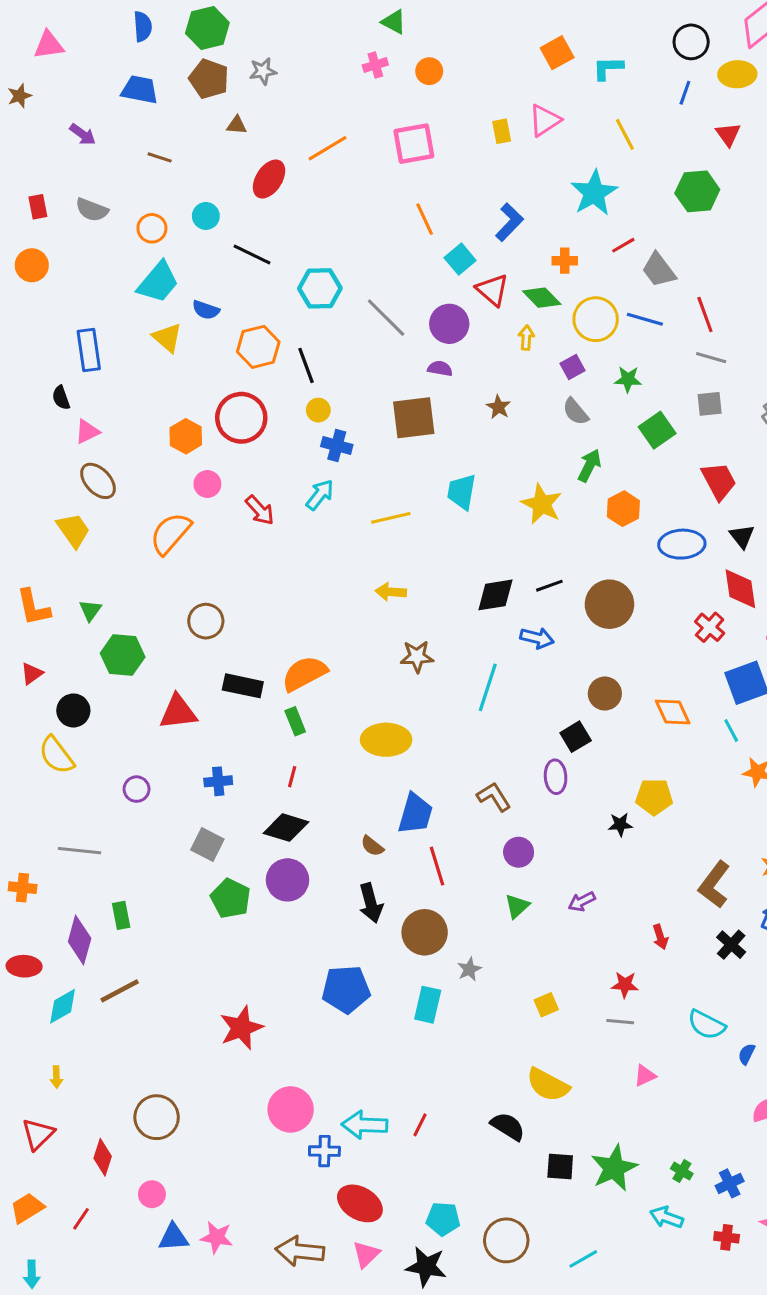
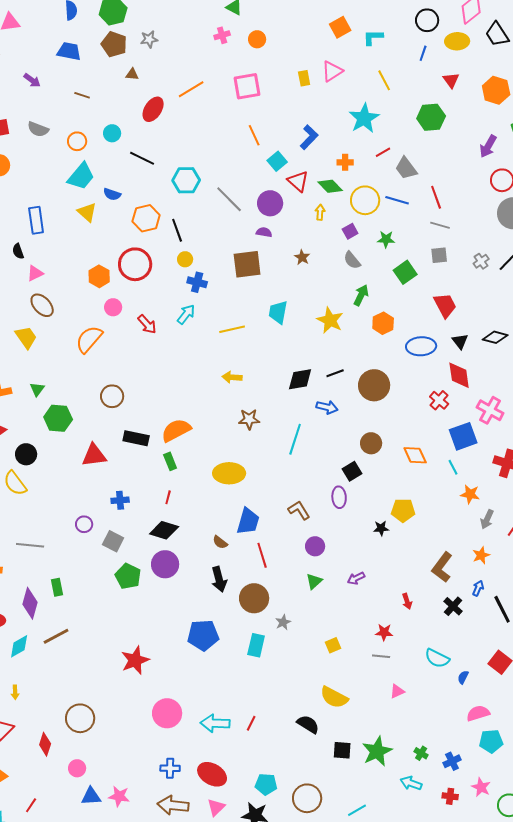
purple circle: (137, 789) -> (84, 524), moved
blue cross: (324, 1151) -> (170, 768), moved
red line: (81, 1219) -> (31, 805), moved

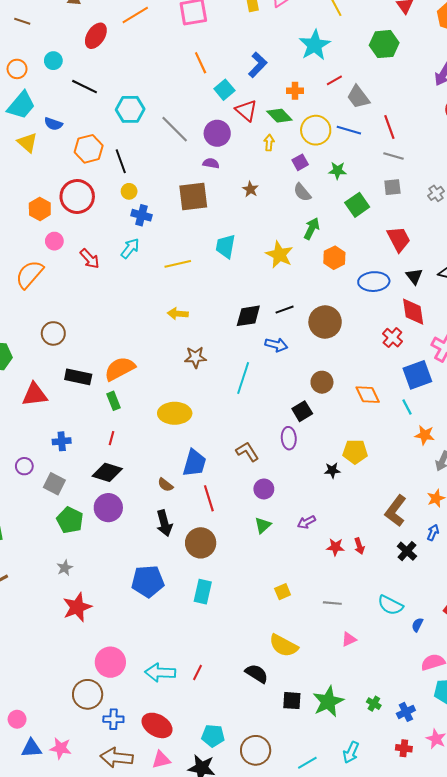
gray star: (283, 622) -> (65, 568), moved
red star: (384, 632) -> (335, 547), moved
brown circle: (80, 718) -> (88, 694), moved
cyan arrow: (411, 783) -> (351, 752), moved, turned -85
pink triangle: (216, 807) -> (161, 760), turned 30

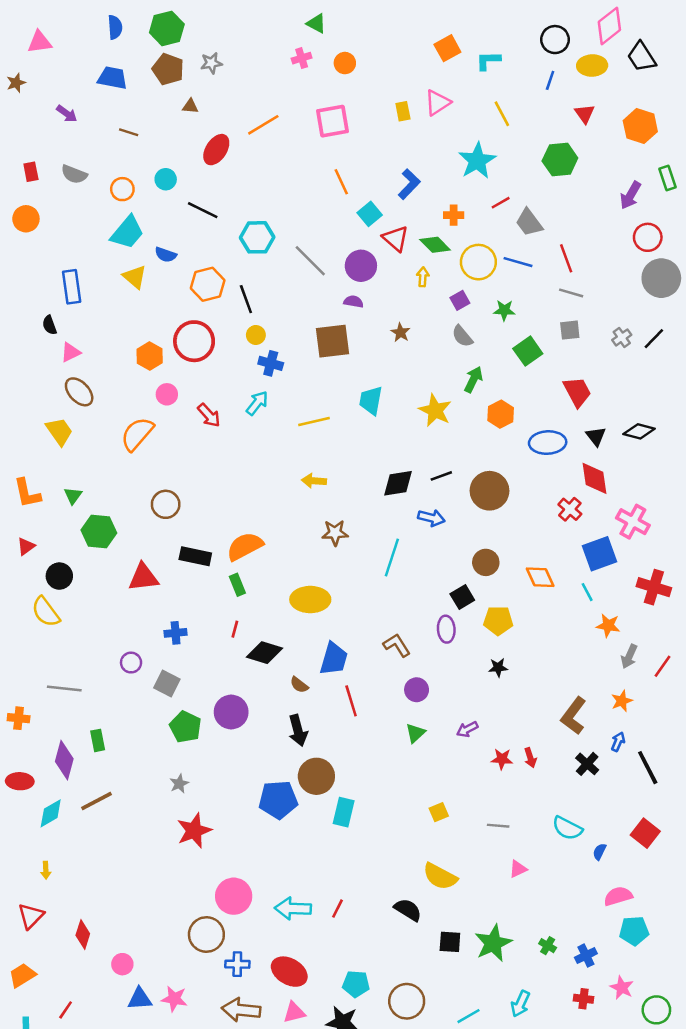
yellow pentagon: (355, 452) -> (498, 621), moved
black diamond: (107, 472) -> (265, 653), moved
brown circle: (201, 543) -> (316, 776), moved

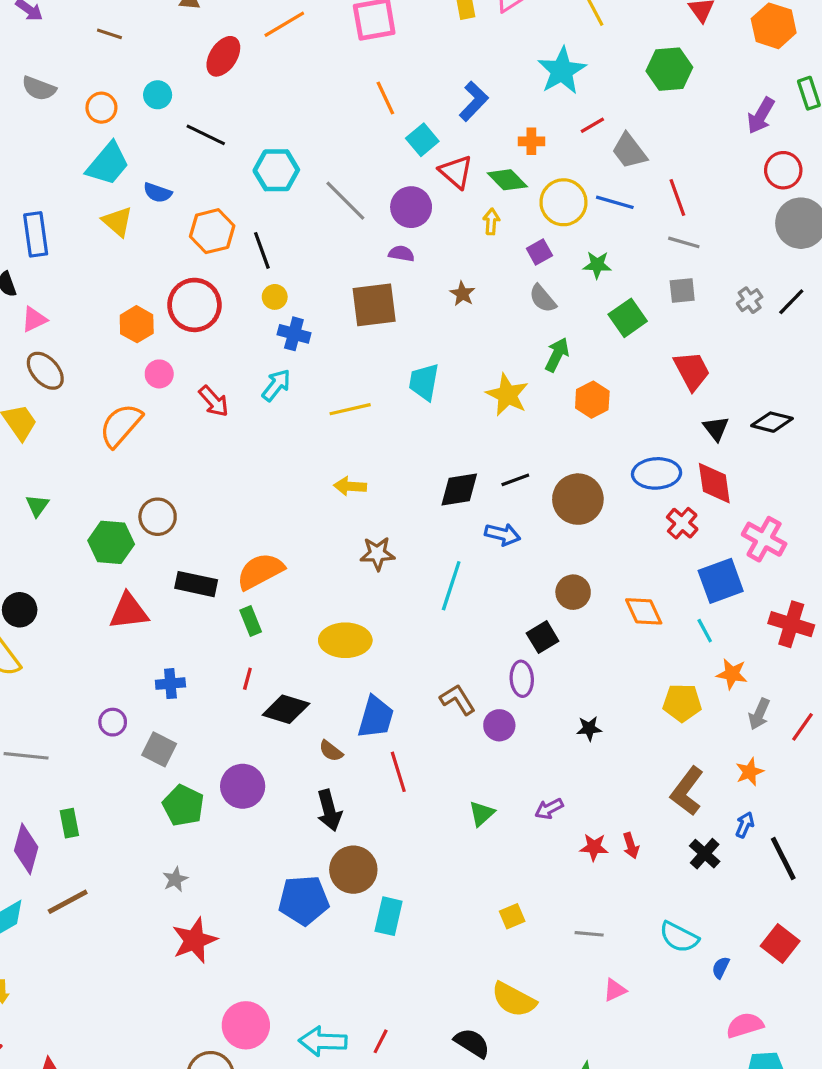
blue ellipse: (548, 443) -> (657, 473), moved
green hexagon: (99, 532) -> (111, 542), moved
yellow pentagon: (498, 621) -> (682, 703), moved
purple circle: (417, 690) -> (499, 725), moved

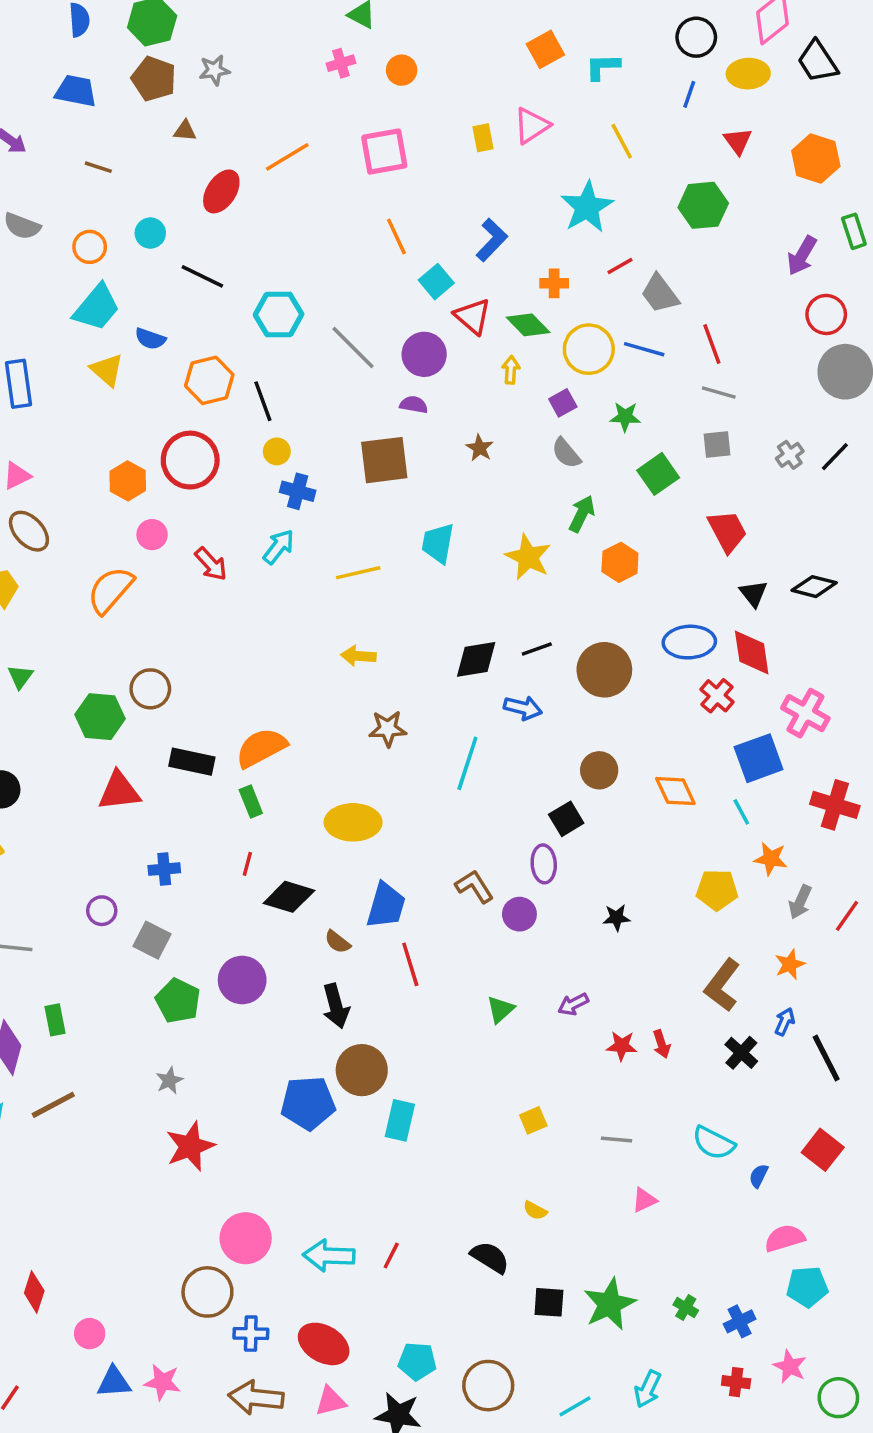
yellow semicircle: (514, 1000) -> (535, 1211), size x0.5

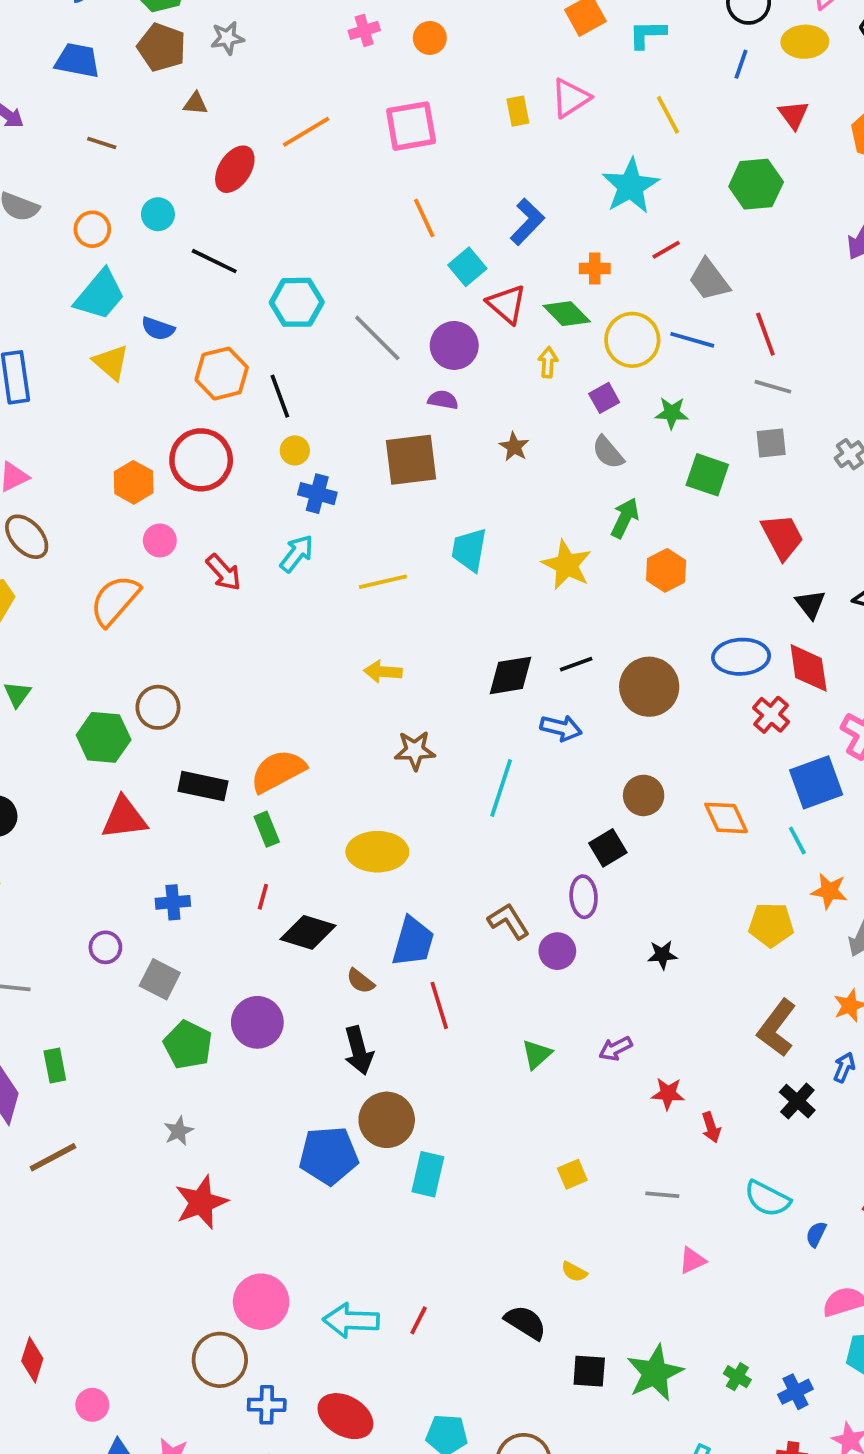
green square: (658, 474) -> (707, 475), turned -36
red arrow: (662, 1044) -> (711, 1127), moved

